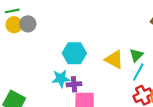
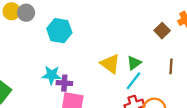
cyan hexagon: (74, 53) -> (59, 31), moved

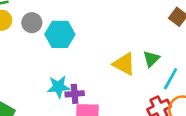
gray circle: (26, 13) -> (32, 23), moved
cyan line: (133, 81) -> (171, 79), moved

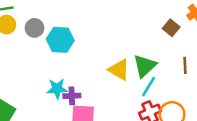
green triangle: (151, 59) -> (145, 66), size x1.5
cyan line: (171, 79) -> (149, 87), moved

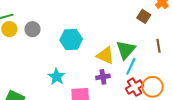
cyan hexagon: (60, 40) -> (71, 40), moved
cyan star: (57, 89) -> (57, 77), turned -30
purple cross: (72, 96) -> (103, 77), moved

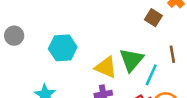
cyan line: (131, 66) -> (151, 75), moved

